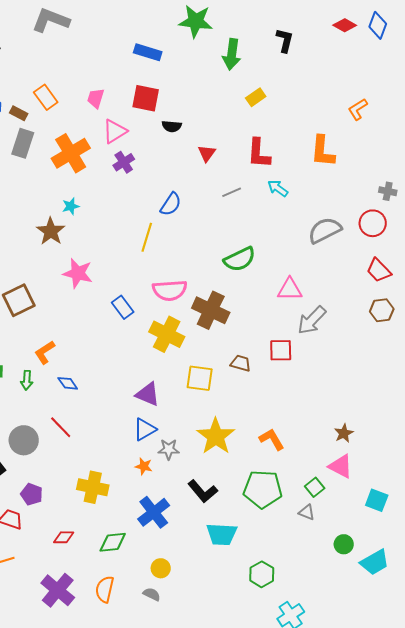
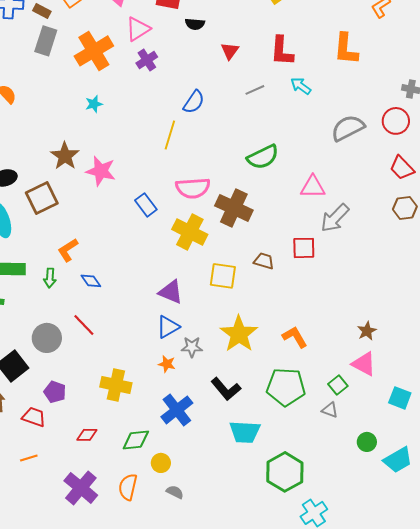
brown star: (51, 231) -> (65, 156), moved
yellow circle: (161, 568) -> (161, 463), moved
green hexagon: (262, 574) -> (285, 472), size x1.5

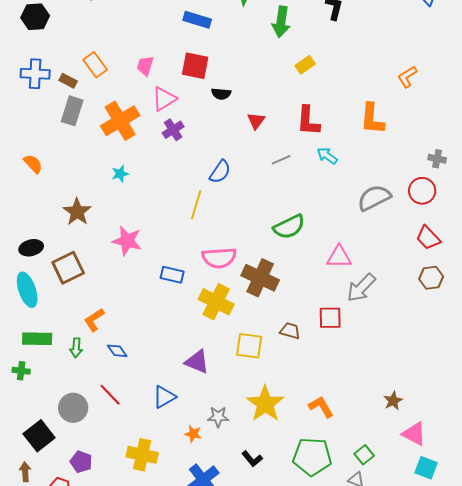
brown star: (65, 156) -> (77, 212), moved
blue rectangle: (146, 205) -> (172, 275), turned -40
blue triangle: (168, 327) -> (164, 397), moved
pink triangle: (364, 364) -> (414, 434), moved
black L-shape: (226, 389) -> (252, 459), size x0.7

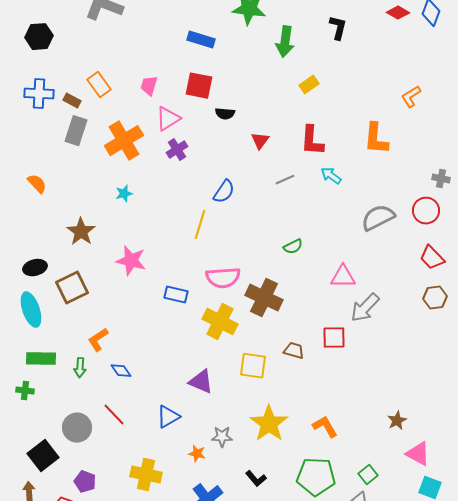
green semicircle: (289, 227) -> (293, 247), size x0.6

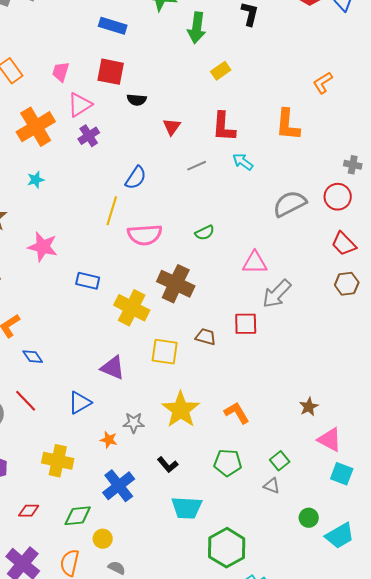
pink semicircle: (223, 278) -> (145, 235), moved
green pentagon: (316, 477) -> (228, 463), size x0.7

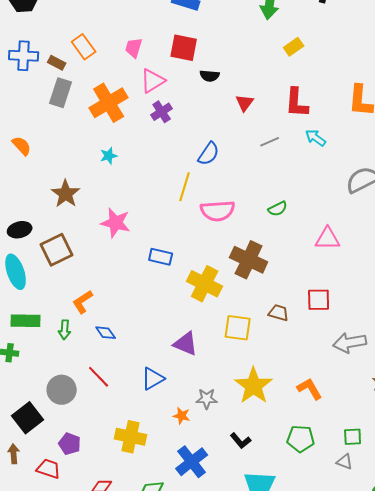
gray arrow: (277, 294) -> (350, 343), moved, turned 36
green square: (280, 461) -> (353, 437), turned 36

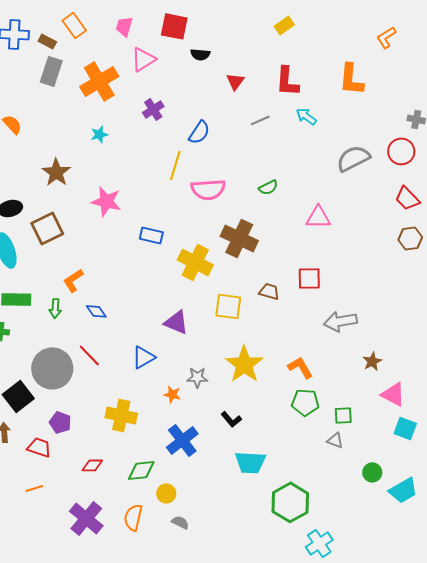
purple cross: (162, 112) -> (153, 109), moved
gray circle: (62, 390) -> (52, 368), size x1.4
green pentagon: (301, 439) -> (305, 402), moved

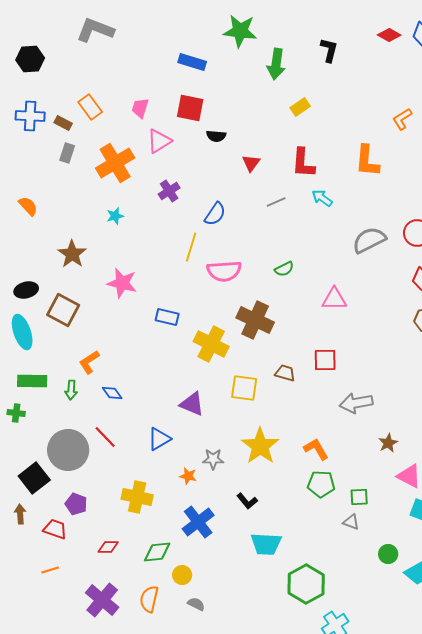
gray rectangle: (51, 71) -> (67, 153), size x0.7
brown square: (47, 228) -> (63, 310), turned -36

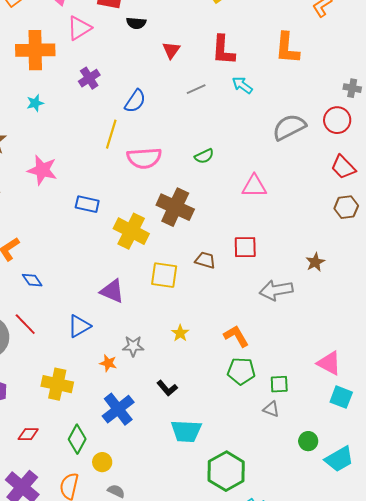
orange cross: (115, 163) -> (35, 50), turned 30
brown star: (388, 443) -> (315, 262), moved
yellow star: (260, 446) -> (180, 333), size x0.5
green diamond: (157, 552) -> (77, 439), turned -56

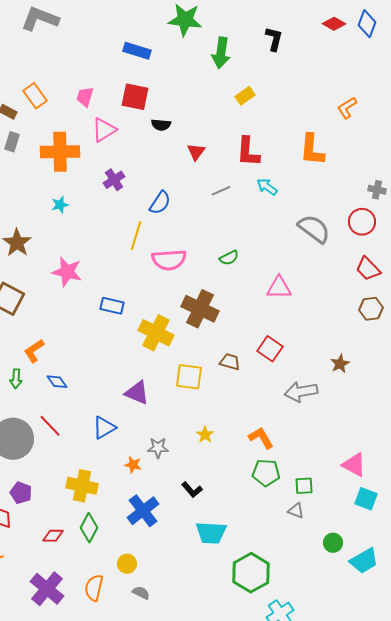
gray semicircle: (289, 127) -> (314, 229), turned 64
red square: (245, 247) -> (270, 349), turned 35
green diamond: (77, 439) -> (89, 528), moved

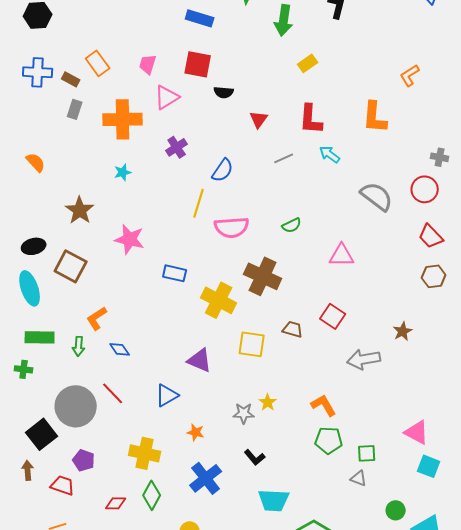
gray star: (158, 448) -> (244, 413), moved

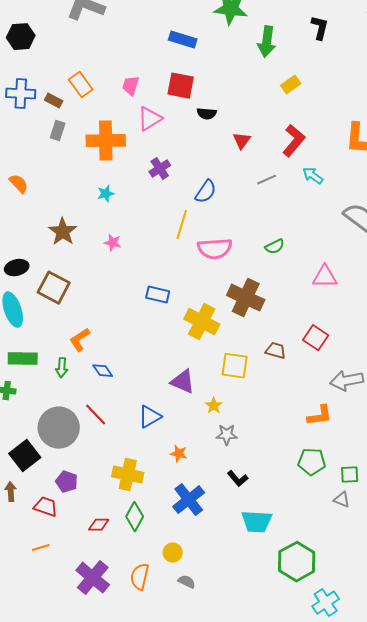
red L-shape: (311, 119) -> (294, 141), turned -144
pink star: (130, 239) -> (113, 243), moved, size x0.6
yellow star: (268, 402) -> (214, 406), moved
orange L-shape: (324, 405) -> (320, 416), moved, turned 112

